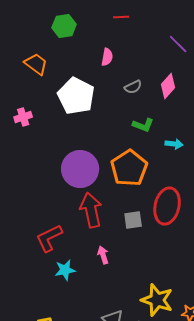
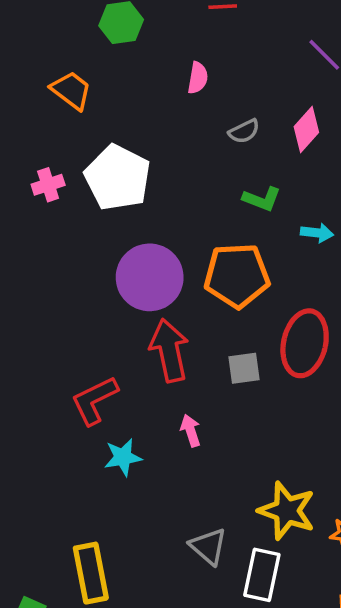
white pentagon: (76, 96) -> (118, 178), moved
orange pentagon: (129, 168) -> (237, 276), turned 30

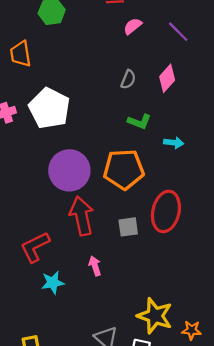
pink semicircle: (198, 78) -> (133, 26), moved, turned -138
orange trapezoid: (71, 90) -> (21, 54), turned -136
gray semicircle: (244, 131) -> (128, 79), turned -42

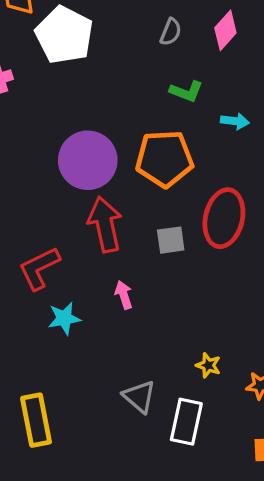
white pentagon: (49, 108) -> (64, 35), moved
yellow star: (155, 316) -> (208, 365), size x0.5

